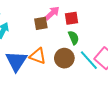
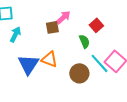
red square: (71, 18) -> (96, 25), moved, turned -32
brown circle: (64, 58) -> (79, 73), moved

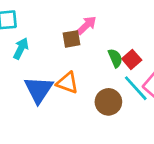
red square: (96, 25) -> (132, 59), moved

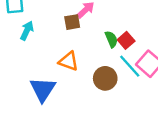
blue triangle: (39, 90) -> (43, 89), moved

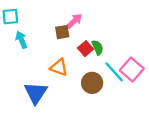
cyan arrow: (27, 31) -> (21, 40), turned -49
red square: (126, 40) -> (85, 49), moved

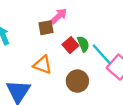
cyan line: (114, 72) -> (102, 54), moved

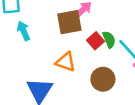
brown square: (46, 28) -> (69, 22), size x1.5

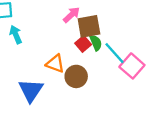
brown square: (69, 22) -> (89, 26), moved
brown circle: (103, 79) -> (76, 76), moved

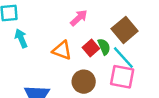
brown square: (89, 26) -> (125, 30), moved, turned -30
orange triangle: (55, 64) -> (62, 50), moved
pink square: (132, 66) -> (122, 77), moved, turned -30

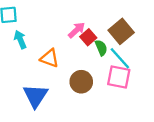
pink arrow: (79, 18) -> (77, 30), moved
red square: (91, 48) -> (88, 37), moved
orange triangle: (62, 50) -> (50, 58), moved

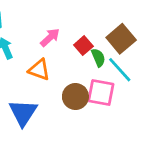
pink arrow: (77, 30) -> (50, 37), moved
pink square: (119, 77) -> (101, 92), moved

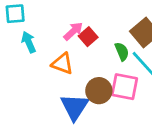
red square: (83, 46) -> (88, 37), moved
blue triangle: (23, 113) -> (75, 107), moved

